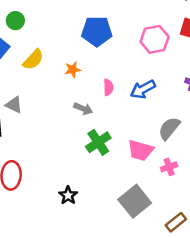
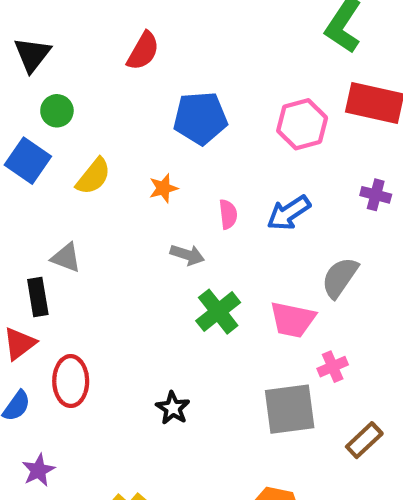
pink cross: (169, 167) -> (333, 367), moved
gray square: (135, 201) -> (290, 409), turned 36

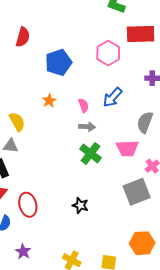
yellow semicircle: (93, 176) -> (17, 122), moved, turned -54
gray arrow: (187, 255) -> (87, 127), moved

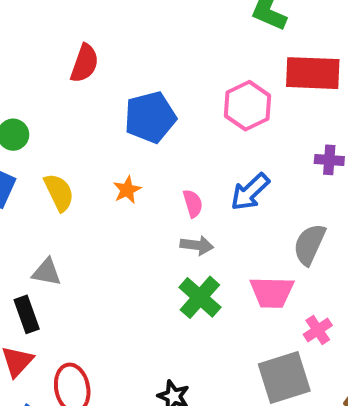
yellow semicircle: (17, 122) -> (59, 192), moved

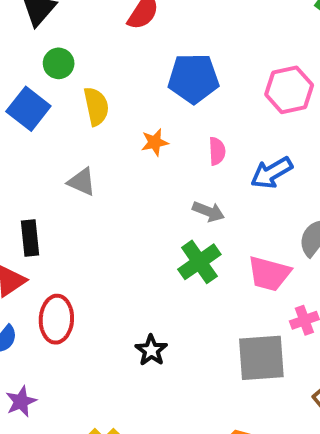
yellow semicircle: (59, 192) -> (96, 106), moved
pink semicircle: (193, 203) -> (217, 151), moved
gray triangle: (47, 272) -> (82, 182), moved

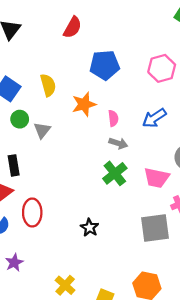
green circle: (59, 63) -> (20, 119), moved
orange star: (155, 142) -> (84, 104), size x1.5
pink semicircle: (217, 151) -> (113, 118), moved
gray triangle: (82, 182) -> (42, 130), turned 48

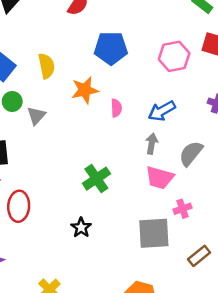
gray arrow: (118, 143) -> (152, 144), moved, turned -102
green cross: (115, 173) -> (96, 179), moved

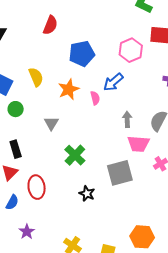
blue arrow: (162, 111) -> (113, 82), moved
gray triangle: (36, 116) -> (51, 123), moved
green cross: (96, 179) -> (75, 155), moved
gray square: (154, 233) -> (120, 173), moved

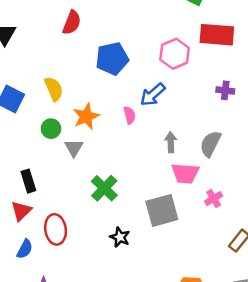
orange star: (69, 89) -> (86, 116), moved
green circle: (16, 109) -> (51, 129), moved

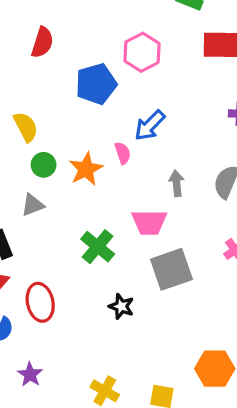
pink hexagon: (175, 54) -> (142, 52), moved
orange star: (86, 116) -> (86, 169), moved
green circle: (51, 129) -> (44, 165), moved
gray triangle: (74, 148) -> (33, 205), moved, turned 42
pink trapezoid: (185, 173) -> (149, 222), moved

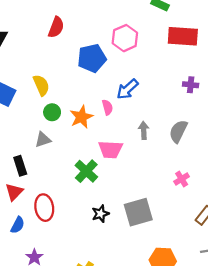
pink trapezoid: (149, 222) -> (110, 149), moved
gray square: (171, 269) -> (138, 212), moved
black star: (121, 306) -> (100, 214), turned 30

